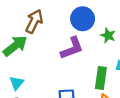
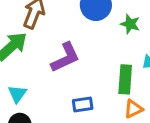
purple L-shape: (72, 48) -> (65, 57), moved

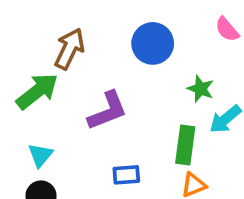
green star: (130, 24) -> (200, 89), moved

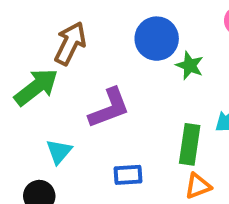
green star: (200, 89) -> (190, 66), moved
cyan triangle: (40, 155) -> (59, 152), moved

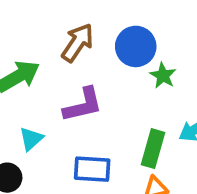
brown arrow: (70, 43) -> (78, 43), moved
blue rectangle: (128, 175) -> (92, 169), size x1.4

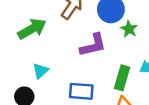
purple L-shape: (83, 105) -> (93, 45), moved

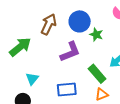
green rectangle: (122, 78) -> (97, 74), turned -48

